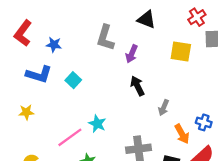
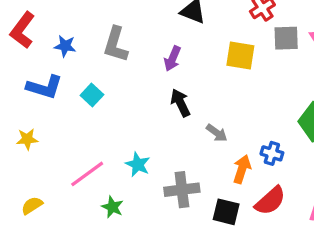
gray L-shape: (105, 38) -> (116, 44), moved
gray arrow: (164, 108) -> (217, 133), turned -77
cyan star: (97, 124) -> (138, 164), moved
orange arrow: (182, 134) -> (242, 169), turned -132

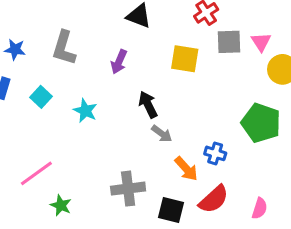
black arrow: (180, 103) -> (148, 105), moved
cyan star: (138, 164) -> (85, 111), moved
orange arrow: (242, 169) -> (186, 169), turned 120

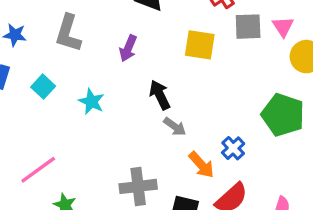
blue cross: (215, 153) -> (233, 148), turned 30

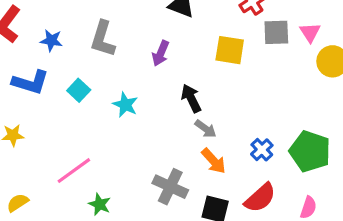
green pentagon: (283, 115) -> (310, 151), moved
orange arrow: (201, 165) -> (214, 161), moved
gray cross: (138, 186) -> (170, 187), turned 32

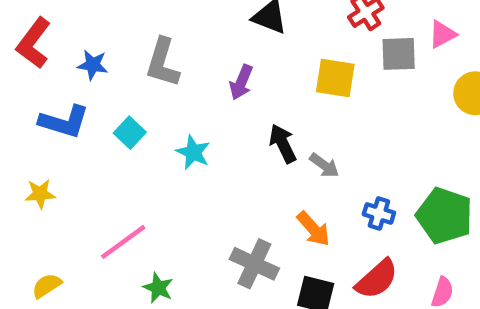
pink triangle: (310, 32) -> (442, 34), moved, turned 35
gray arrow: (206, 129) -> (324, 165), moved
blue cross: (262, 150) -> (379, 213), turned -30

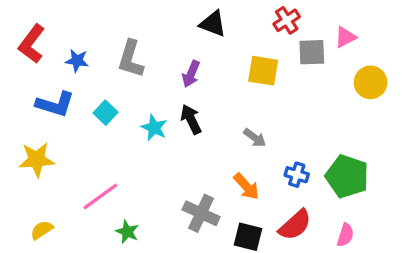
black arrow: (283, 144) -> (191, 119), moved
yellow star: (40, 194) -> (37, 160), size x1.5

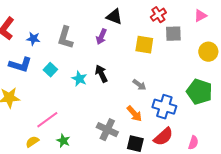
pink triangle: (345, 37) -> (200, 16), moved
purple arrow: (191, 74) -> (101, 37), moved
blue cross: (297, 175) -> (164, 107), size x1.6
green pentagon: (347, 176) -> (199, 92), moved
yellow semicircle: (42, 230) -> (32, 142), moved

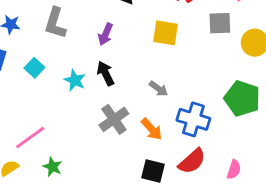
gray square: (173, 34) -> (220, 23), moved
purple arrow: (101, 37) -> (106, 34), moved
gray cross: (107, 130) -> (114, 119), moved, turned 30

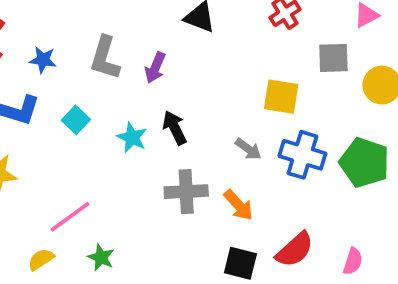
yellow square: (166, 33) -> (281, 97), moved
purple arrow: (106, 34) -> (155, 68), moved
gray cross: (114, 119) -> (186, 192), turned 32
blue cross: (193, 119) -> (302, 155), moved

